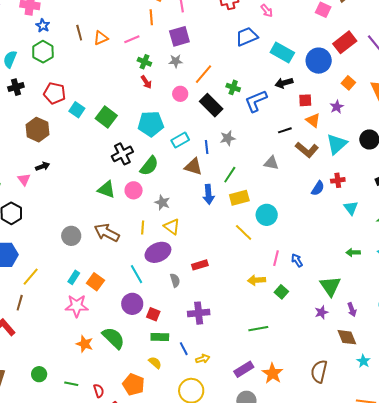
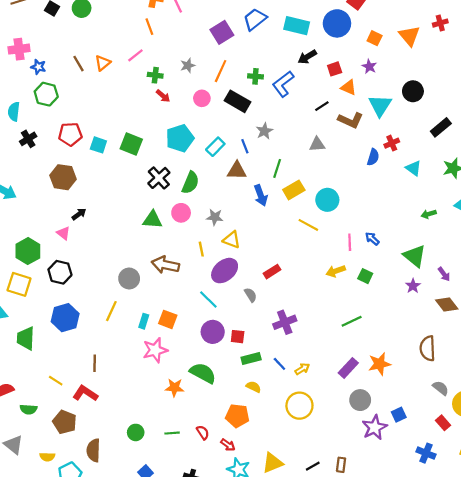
purple square: (179, 36) -> (222, 32), moved
yellow line: (31, 277) -> (111, 311), moved
orange star: (273, 373) -> (380, 364), turned -30

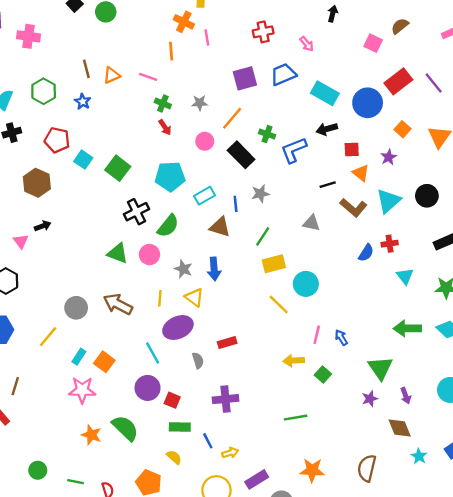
pink line: (135, 55) -> (148, 77), turned 42
blue star: (38, 67) -> (83, 102), moved
blue arrow: (261, 195) -> (214, 269), moved
green arrow: (429, 214) -> (407, 328), size x1.6
purple rectangle: (348, 368) -> (257, 479), moved

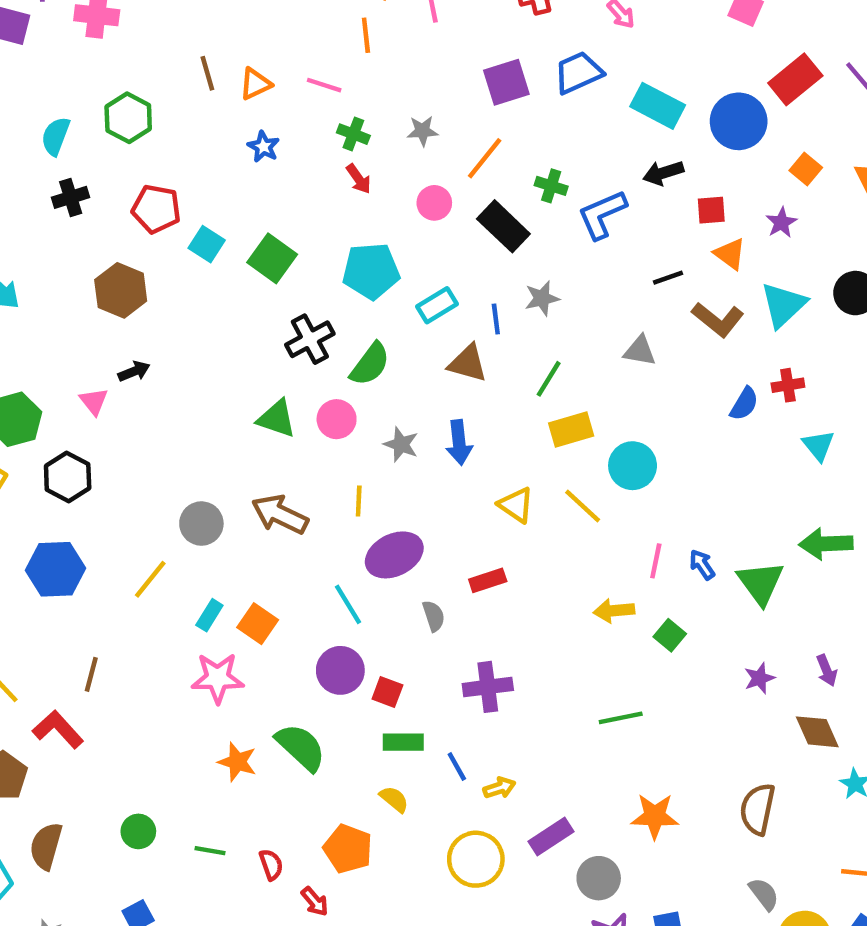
blue star: (83, 102) -> (263, 147), moved
yellow triangle: (194, 297) -> (516, 505), moved
green triangle: (380, 368) -> (761, 583), moved

